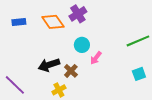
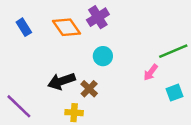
blue rectangle: (19, 22) -> (24, 27), turned 64
pink arrow: (96, 58) -> (151, 72), moved
yellow cross: (59, 90) -> (74, 113), turned 32

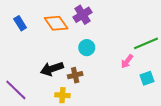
brown cross: (89, 89) -> (75, 75), turned 32

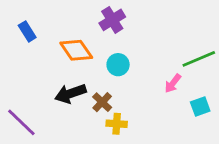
orange diamond: (56, 23) -> (76, 50), moved
brown cross: (75, 75) -> (102, 102), turned -32
yellow cross: (62, 95) -> (117, 124), moved

